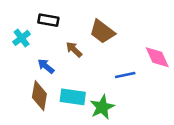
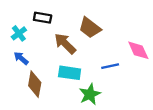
brown arrow: (74, 50) -> (65, 44), size x1.5
blue arrow: (46, 66) -> (21, 58), moved
cyan rectangle: (73, 97) -> (70, 73), moved

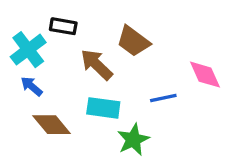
cyan cross: (19, 33) -> (28, 50), size x1.5
brown diamond: (35, 84) -> (52, 125), turned -50

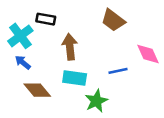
brown trapezoid: (133, 41) -> (113, 20), moved
brown arrow: (97, 65) -> (70, 47), turned 40

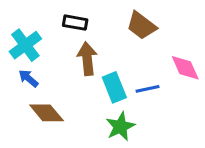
black rectangle: (46, 19) -> (75, 23), moved
cyan rectangle: (75, 78) -> (114, 87), moved, turned 60

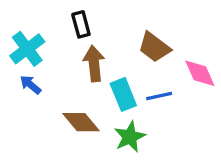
black rectangle: (75, 23) -> (81, 24), turned 65
brown trapezoid: (141, 26) -> (154, 47), moved
brown diamond: (47, 113) -> (81, 122), moved

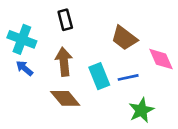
cyan cross: (27, 49) -> (22, 39), turned -32
brown arrow: (94, 63) -> (64, 62), moved
green star: (130, 137) -> (141, 110), moved

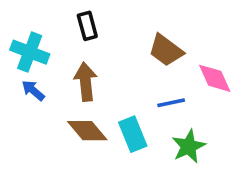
cyan rectangle: (99, 76) -> (133, 134), moved

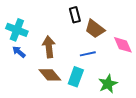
black rectangle: (87, 26) -> (75, 15), moved
blue line: (171, 103) -> (88, 54), moved
cyan rectangle: (133, 134) -> (76, 77), turned 42

